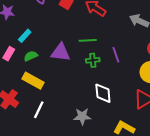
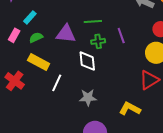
white diamond: (103, 93) -> (87, 61), moved
white line: (39, 110) -> (57, 83), moved

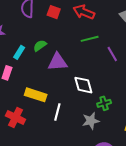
green line: (93, 21) -> (90, 39), moved
green semicircle: (36, 37) -> (40, 46), moved
green cross: (98, 41) -> (104, 103), moved

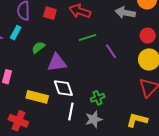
cyan rectangle: (19, 52) -> (16, 33), moved
white diamond: (83, 85) -> (63, 88), moved
green cross: (104, 103) -> (98, 98), moved
white line: (57, 112) -> (71, 112), moved

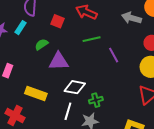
red square: (50, 13) -> (57, 21), moved
white diamond: (63, 88) -> (75, 87), moved, turned -65

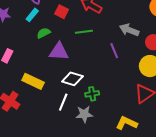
gray arrow: (131, 18) -> (129, 30), moved
cyan rectangle: (20, 28) -> (32, 15), moved
green line: (92, 39) -> (84, 32), moved

